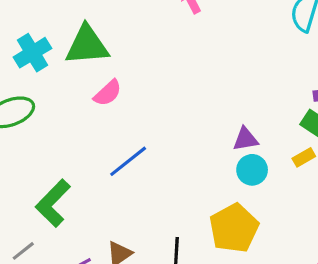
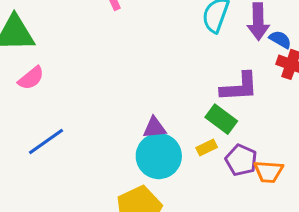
cyan circle: (252, 170) -> (159, 156), size x1.6

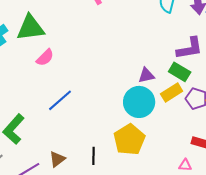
purple triangle: (154, 128) -> (146, 75), moved
yellow rectangle: (207, 147) -> (172, 93), size x1.5

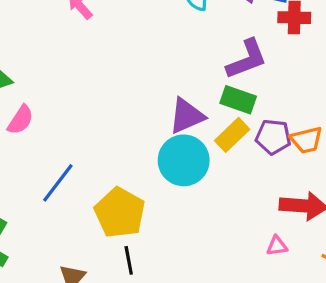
purple triangle: (146, 75) -> (187, 116), size x1.4
yellow pentagon: (129, 140) -> (120, 213), moved

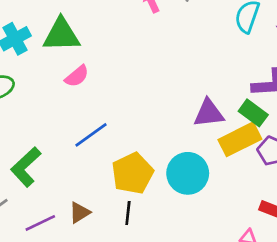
yellow rectangle: (232, 135) -> (240, 139), size x1.4
cyan circle: (184, 160) -> (188, 173), moved

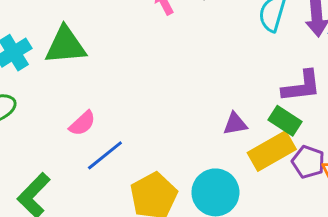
pink semicircle: (77, 76) -> (82, 123), moved
purple triangle: (209, 113) -> (235, 124), size x0.7

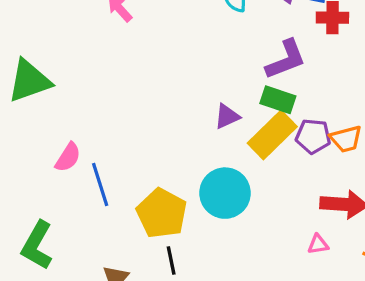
blue line: (105, 155) -> (100, 185), turned -54

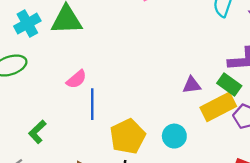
cyan circle: (225, 193) -> (174, 136), size x0.7
green L-shape: (37, 245) -> (37, 132), size x0.7

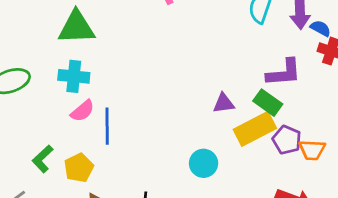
cyan cross: (27, 24) -> (74, 76), moved, turned 35
pink semicircle: (76, 79) -> (82, 111), moved
yellow pentagon: (128, 136) -> (79, 168), moved, size x0.7

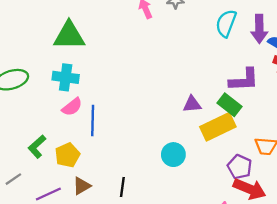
purple pentagon: (287, 140) -> (240, 167), moved

